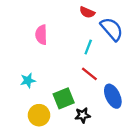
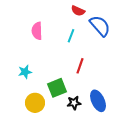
cyan line: (88, 47) -> (71, 36), moved
red line: (89, 74) -> (80, 66), turned 70
blue ellipse: (113, 96) -> (98, 101), moved

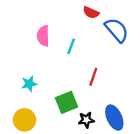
cyan line: (71, 36) -> (71, 46), moved
yellow circle: (35, 103) -> (24, 120), moved

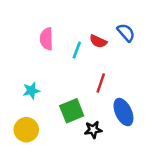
red semicircle: (91, 13) -> (98, 41), moved
blue semicircle: (117, 30) -> (126, 33), size x0.7
blue ellipse: (114, 118) -> (123, 112), moved

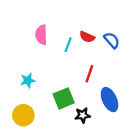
blue semicircle: (126, 33) -> (112, 40), moved

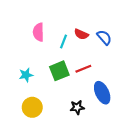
red line: (89, 74) -> (83, 69), turned 49
green square: (64, 98) -> (59, 71), moved
yellow circle: (23, 115) -> (32, 107), moved

